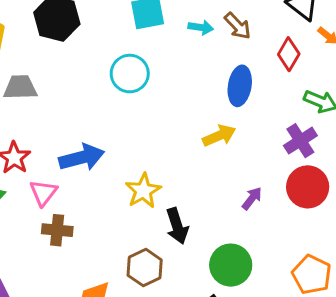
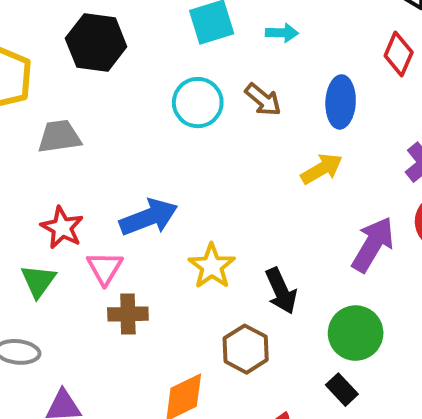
brown arrow: (238, 26) -> (263, 100), moved
yellow star: (143, 191) -> (212, 266), moved
purple arrow: (252, 198) -> (373, 244), size x1.8

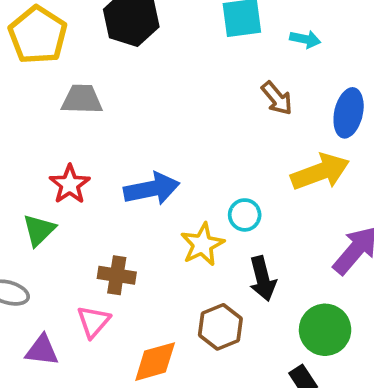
cyan circle: (198, 103) -> (245, 215), moved, size x0.7
yellow arrow: (322, 169) -> (320, 172), size x1.4
pink triangle: (105, 268) -> (93, 322), moved

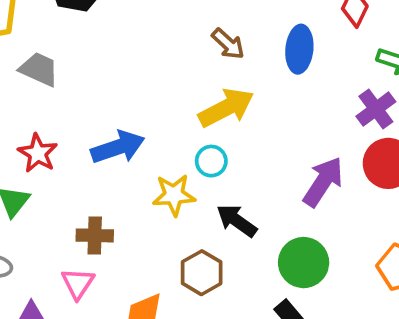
gray trapezoid: (82, 99) -> (39, 69), turned 30
yellow arrow: (320, 172) -> (226, 108), moved
yellow star: (202, 244) -> (174, 195), turned 30
black arrow: (263, 279) -> (237, 221), turned 147

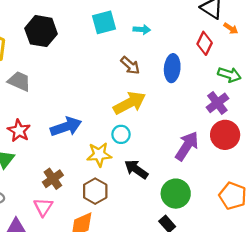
brown cross: (95, 235) -> (53, 179), turned -36
brown hexagon: (202, 273) -> (95, 191), moved

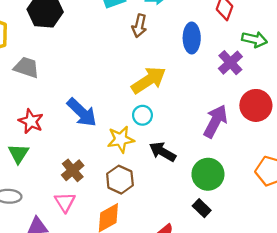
brown arrow: (130, 65) -> (139, 26), moved, turned 66
purple cross: (217, 103) -> (230, 63), moved
blue arrow: (66, 127) -> (82, 112), turned 68

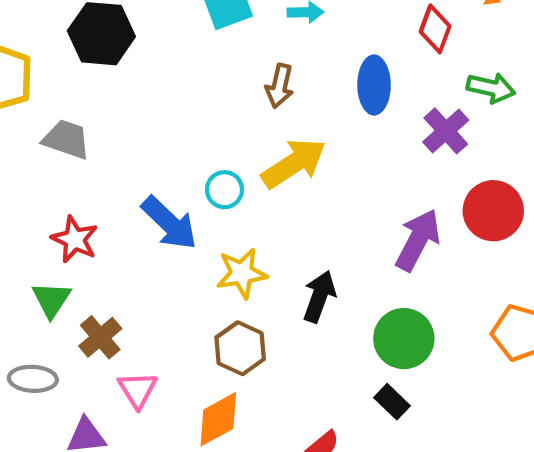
brown arrow: (139, 26) -> (280, 86), moved
cyan circle: (142, 115) -> (224, 190), moved
black arrow: (163, 152) -> (319, 296), turned 80
brown cross: (73, 170) -> (100, 337), moved

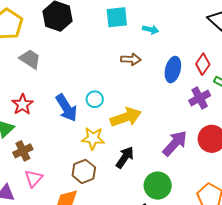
red diamond: (435, 29) -> (203, 64), moved
brown arrow: (280, 86) -> (131, 59), turned -114
yellow arrow: (294, 163) -> (126, 117), moved

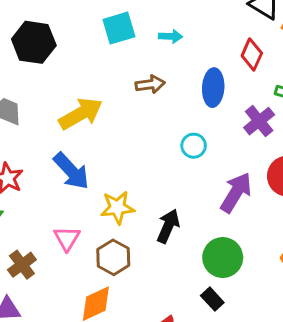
red diamond: (203, 64) -> (252, 54), moved
cyan circle: (95, 99) -> (194, 146), moved
yellow arrow: (126, 117) -> (81, 114), moved
brown cross: (23, 151) -> (22, 265), moved
pink triangle: (34, 178) -> (67, 238), moved

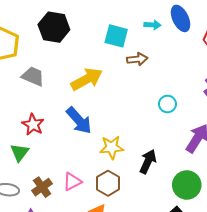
cyan square: (119, 28) -> (116, 36), moved, turned 30
blue ellipse: (213, 88) -> (181, 18), moved, turned -30
pink triangle: (67, 238) -> (72, 182), moved, turned 30

